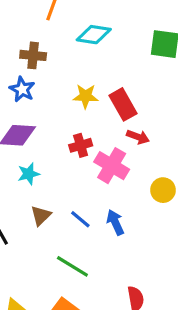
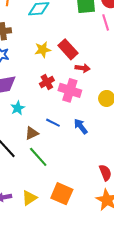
brown triangle: (41, 216) -> (32, 133), turned 32
blue line: (80, 219) -> (53, 123), moved
green line: (72, 266) -> (38, 157), moved, turned 30

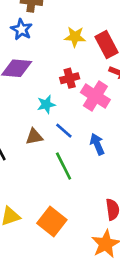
cyan star: (18, 108) -> (46, 104), moved
green line: (38, 157) -> (64, 166), moved

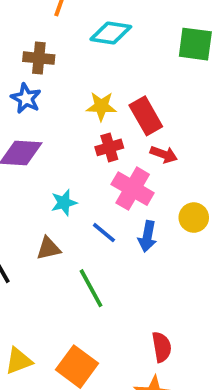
red cross: (70, 78) -> (109, 147), moved
blue line: (64, 131) -> (104, 233), moved
blue arrow: (97, 144) -> (147, 236), moved, turned -145

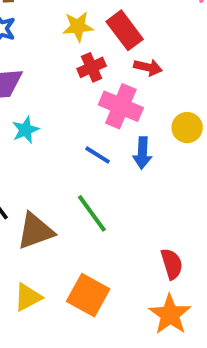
cyan star: (64, 203) -> (26, 130), moved
brown triangle: (48, 248) -> (35, 231), moved, size x1.5

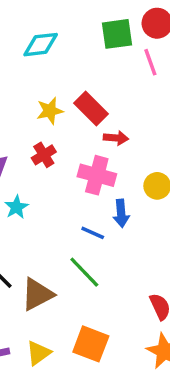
red cross: (92, 67) -> (44, 155), moved
blue line: (98, 155) -> (93, 233), moved

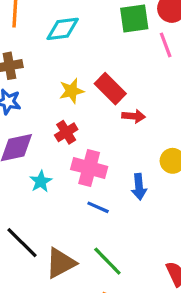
pink cross: (97, 175) -> (89, 168), moved
blue line: (93, 233) -> (98, 207), moved
green line: (84, 272) -> (107, 261), moved

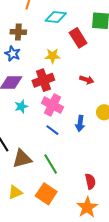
red rectangle: (110, 89) -> (78, 38), moved
red cross: (66, 132) -> (43, 80), size x1.5

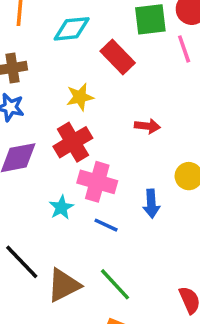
cyan star: (21, 106) -> (61, 207), moved

